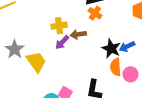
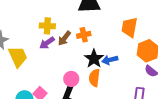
orange cross: (95, 13) -> (84, 35), moved, turned 32
brown arrow: (78, 34) -> (64, 38), turned -56
pink circle: (131, 74) -> (71, 79), moved

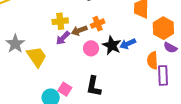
brown arrow: (64, 38) -> (79, 30), turned 42
orange semicircle: (94, 78) -> (152, 60), moved
pink circle: (71, 79) -> (91, 48), moved

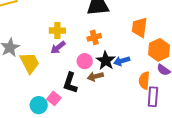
brown arrow: (79, 30) -> (95, 76), moved
black L-shape: (94, 86) -> (70, 83), moved

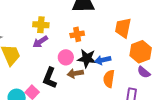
black star: (106, 61) -> (87, 58), turned -30
orange semicircle: (144, 81) -> (109, 79), moved

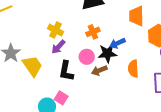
yellow cross: (41, 25) -> (56, 30), turned 35
blue arrow: (103, 60) -> (117, 43), moved
black L-shape: (50, 78) -> (66, 71), moved

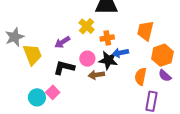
yellow cross: (56, 30) -> (87, 26), moved
orange cross: (93, 32) -> (107, 38), moved
orange semicircle: (133, 69) -> (141, 77), moved
black L-shape: (66, 71) -> (64, 68), turned 80

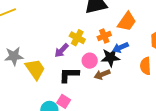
yellow cross: (87, 26) -> (77, 38), moved
orange trapezoid: (145, 31) -> (127, 22), moved, turned -145
gray star: (15, 37) -> (14, 56), turned 30

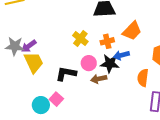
purple arrow: (61, 50) -> (29, 46), moved

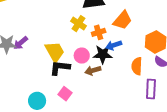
yellow cross: (80, 39) -> (79, 24), moved
yellow trapezoid: (34, 62) -> (55, 52), moved
pink square: (56, 99) -> (65, 94), moved

